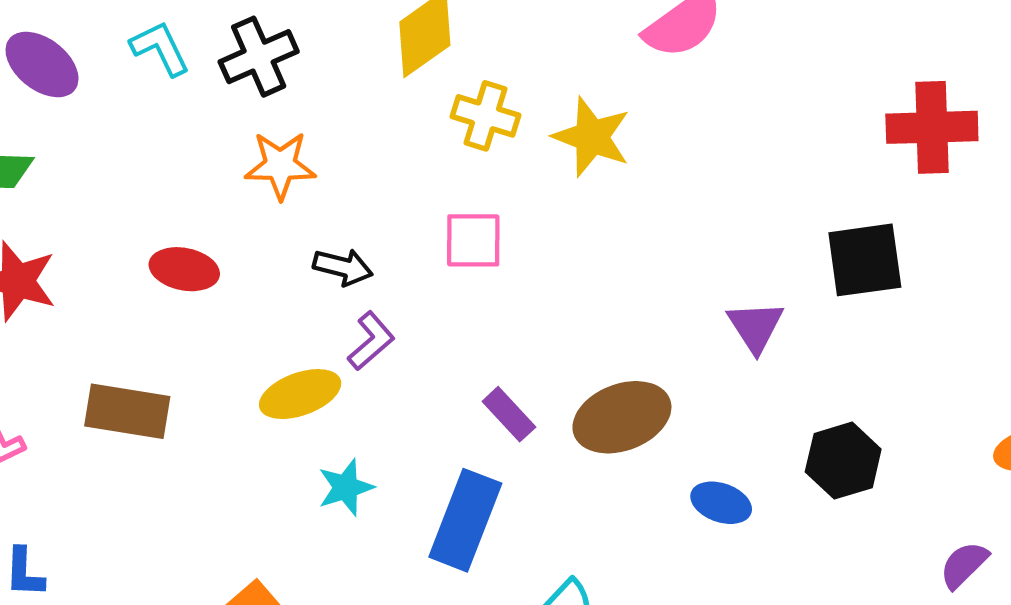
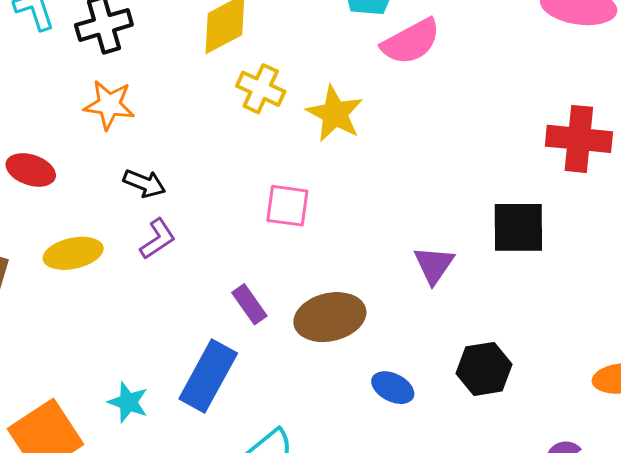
pink square: (473, 240) -> (287, 206), moved
yellow ellipse: (300, 394) -> (73, 253), moved
cyan star: (346, 487) -> (128, 402), moved, turned 30

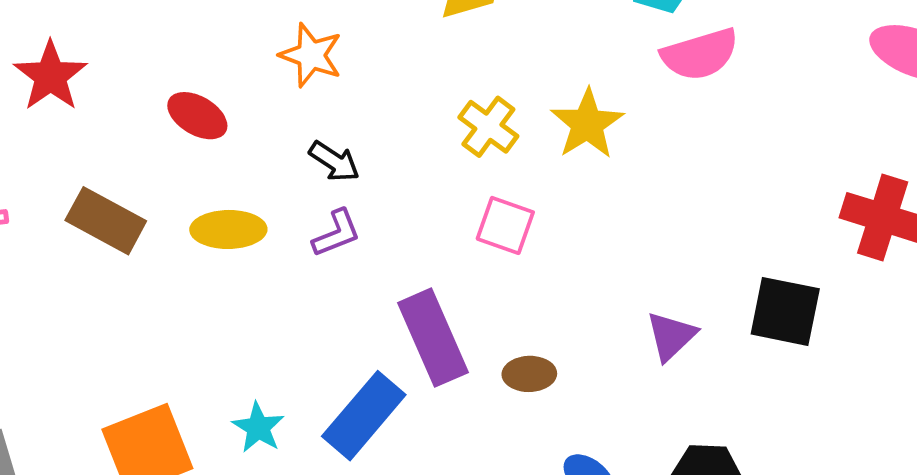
yellow cross: (261, 89) -> (488, 127), moved
purple rectangle: (249, 304) -> (433, 338), size x1.8
brown ellipse: (330, 317) -> (529, 374), size x0.6

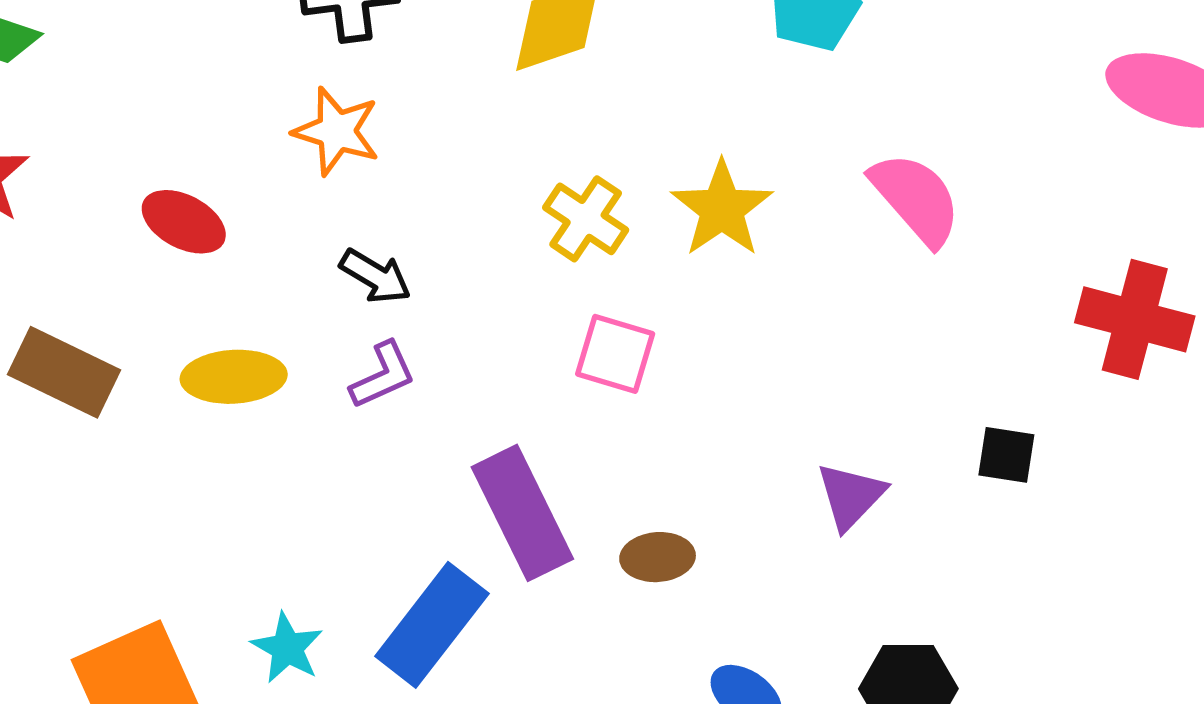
pink semicircle: (700, 54) -> (916, 199), moved, turned -112
black square: (785, 311) -> (1006, 455), size x0.6

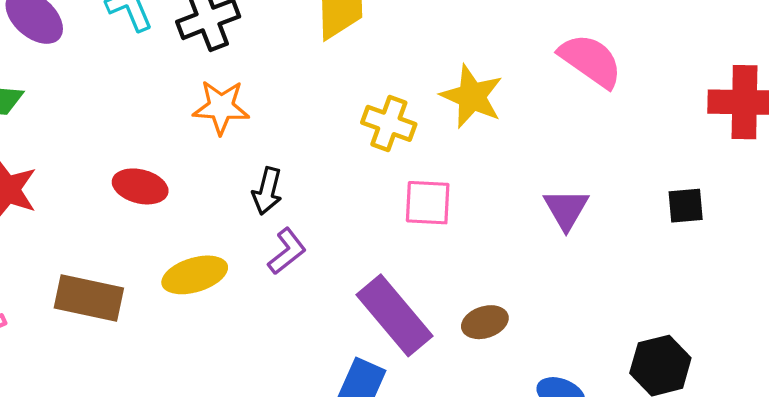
black arrow: (375, 276) -> (267, 191), turned 87
purple triangle: (851, 496) -> (566, 209), moved

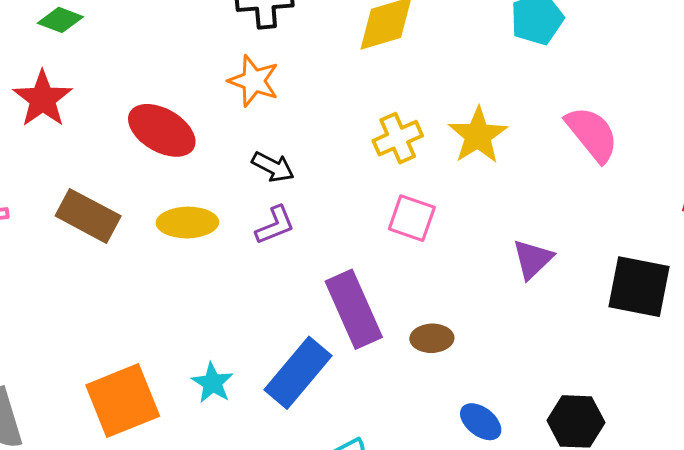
yellow cross: (389, 123) -> (398, 138), turned 30
red ellipse: (140, 186) -> (162, 130), size x1.4
black arrow: (267, 191) -> (273, 167), turned -93
black square: (686, 206) -> (639, 287), size x1.8

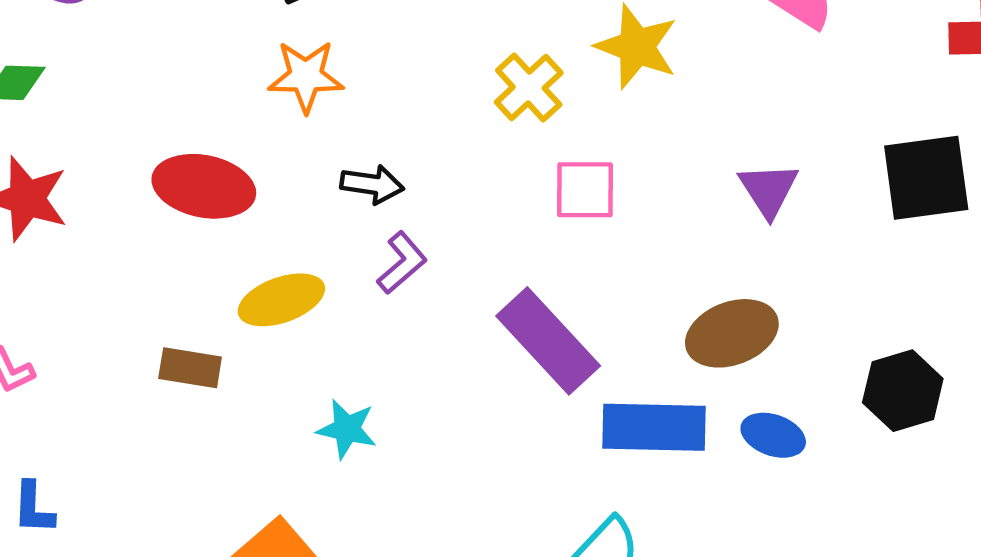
brown rectangle: (88, 216) -> (190, 368), moved, size x0.7
brown ellipse: (432, 338) -> (732, 333), moved, size x1.5
blue rectangle: (298, 373) -> (654, 427), moved, turned 70
cyan star: (212, 383) -> (347, 429), moved

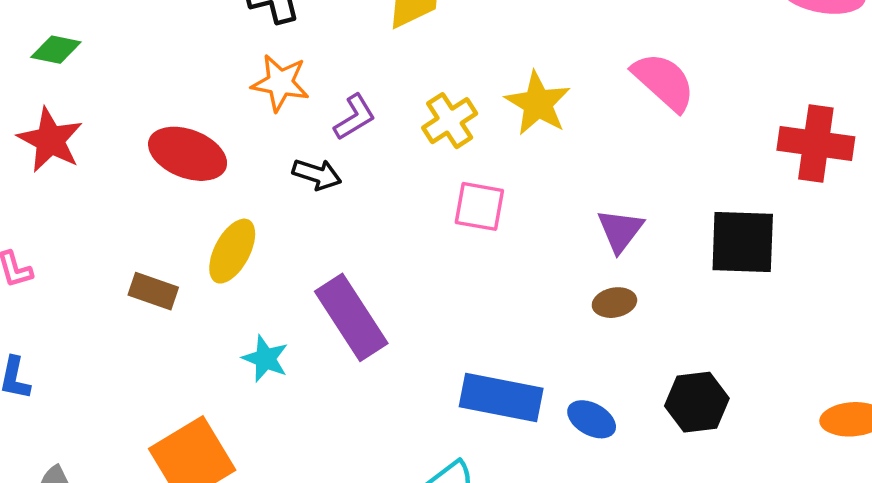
purple L-shape: (402, 263) -> (355, 117), moved
yellow ellipse: (281, 300) -> (232, 251), turned -52
brown ellipse: (732, 333) -> (614, 303), moved, size x0.6
purple rectangle: (548, 341) -> (351, 317), moved

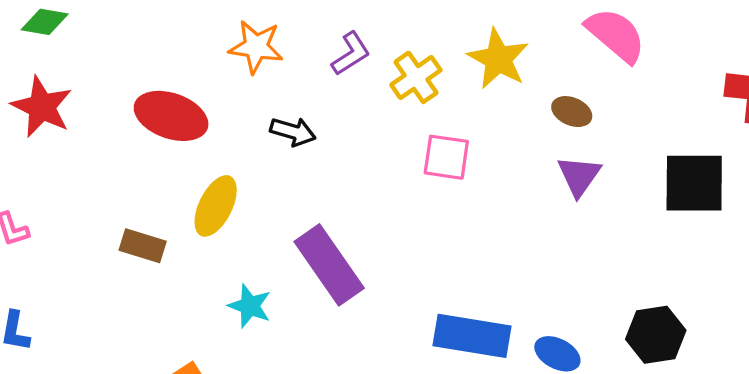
purple L-shape: (355, 117) -> (351, 54), moved
brown ellipse: (614, 303) -> (572, 112), moved, turned 36

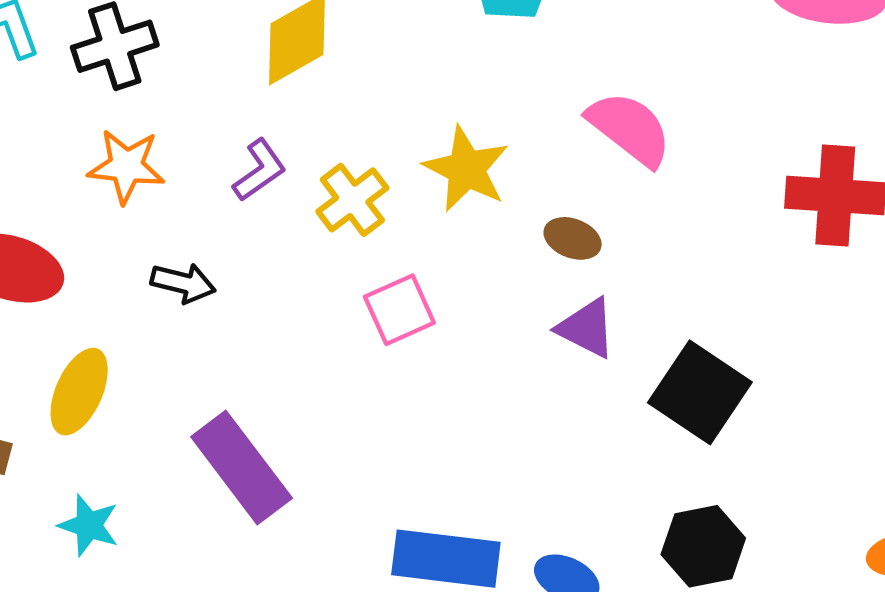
pink square: (446, 157) -> (399, 310), turned -30
purple triangle: (579, 176) -> (586, 328), turned -36
black square: (694, 183) -> (700, 392), moved, turned 36
cyan star: (250, 306) -> (89, 525), moved

